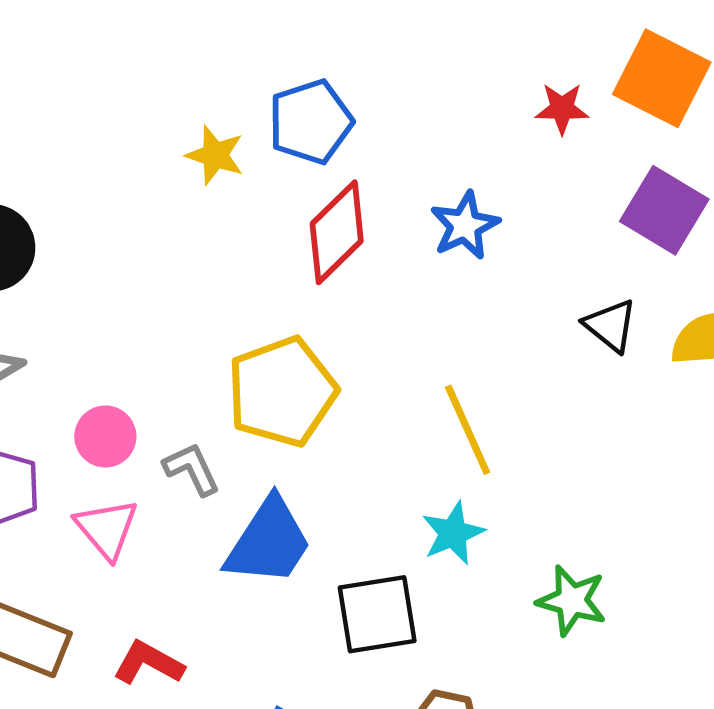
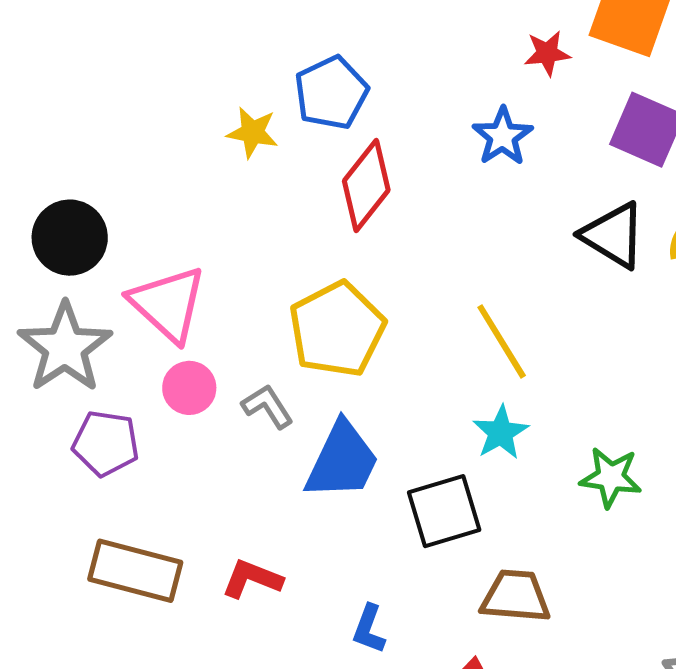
blue star: (465, 226) -> (503, 136), moved
black triangle: (610, 325) -> (613, 235), size x1.4
pink triangle: (107, 529) -> (168, 304), moved, size x1.4

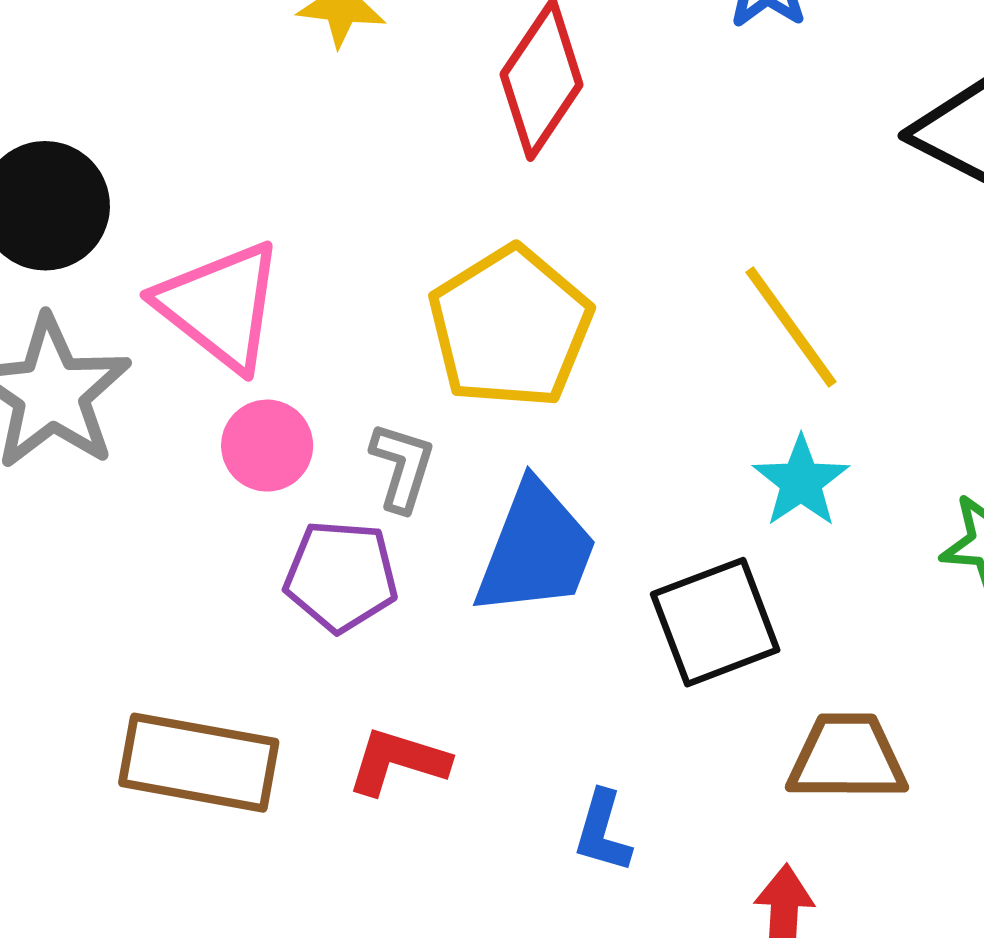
gray L-shape: (268, 406) -> (402, 467), turned 54
purple pentagon: (106, 443) -> (341, 576), moved

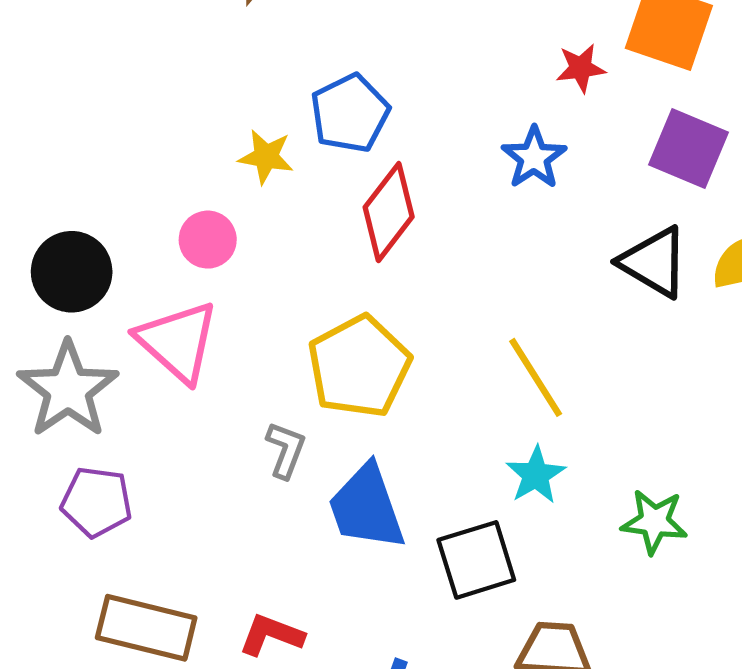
pink circle: (267, 446) -> (208, 240), moved
blue trapezoid: (536, 549) -> (366, 507), turned 136
purple pentagon: (341, 576) -> (97, 502), moved

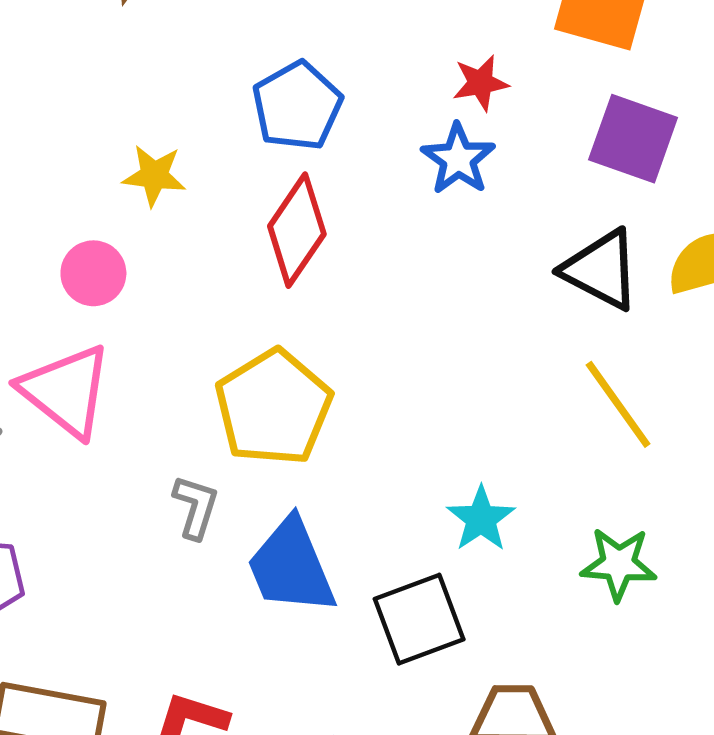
red star: (581, 68) -> (481, 83), moved
blue pentagon: (350, 113) -> (297, 106), moved
yellow line: (536, 377) -> (618, 404), moved

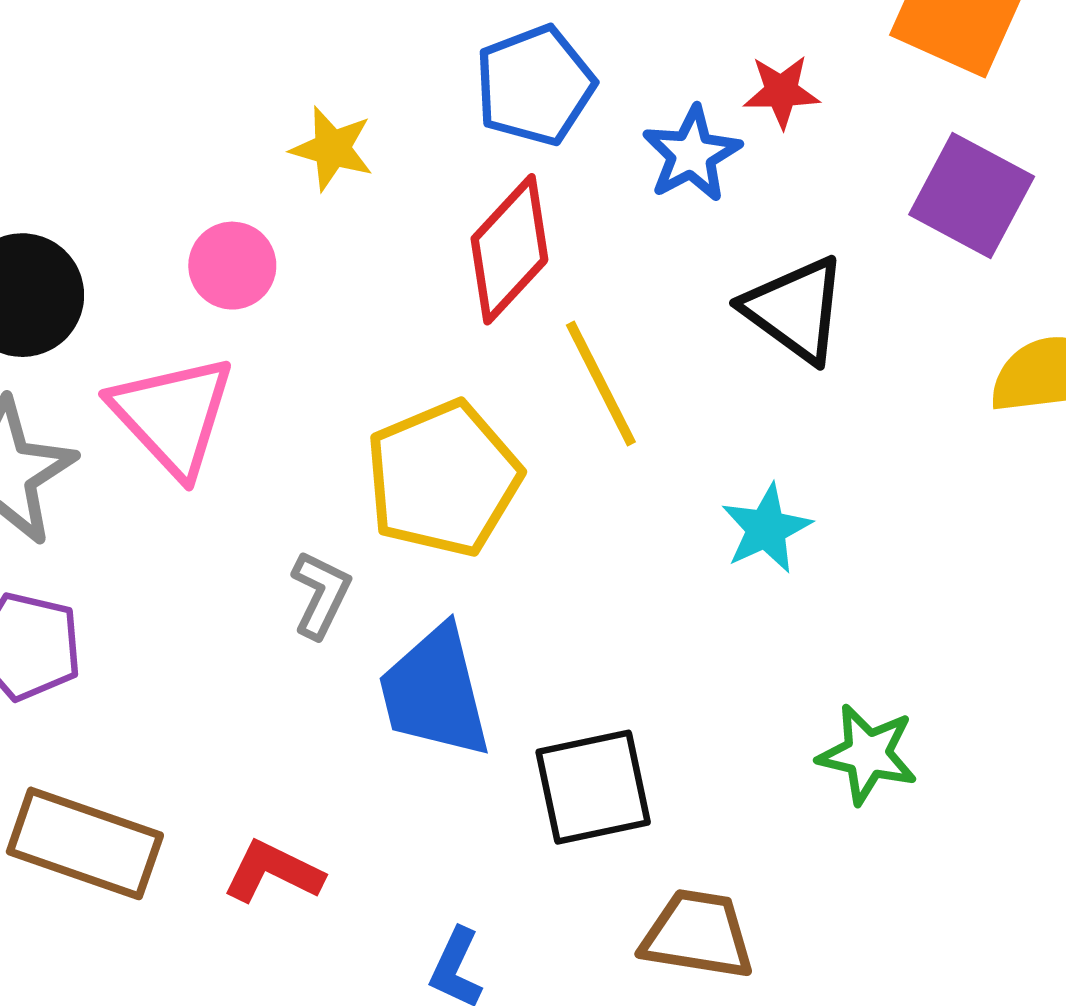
blue star: (458, 159) -> (692, 154), moved
black triangle: (601, 270) -> (795, 309), moved
yellow line: (618, 404) -> (601, 384), moved
cyan star: (481, 519) -> (766, 529), moved

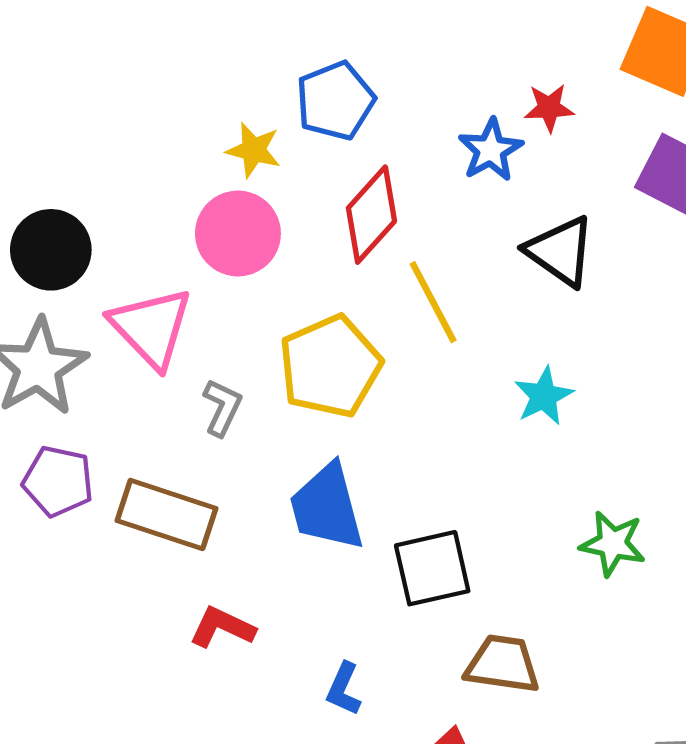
blue pentagon: (535, 85) -> (335, 101), moved
pink circle: (232, 266) -> (238, 233), moved, size x1.5
gray L-shape: (321, 594) -> (222, 407), moved
brown rectangle: (85, 843) -> (166, 515), moved

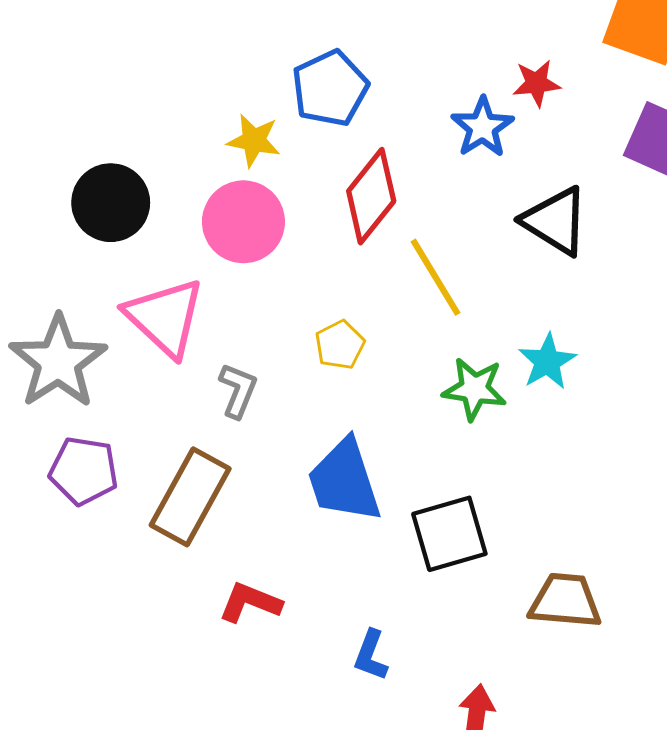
black circle: (51, 250) -> (111, 203), moved
yellow pentagon: (330, 366) -> (340, 345), size x0.5
brown rectangle: (166, 515) -> (190, 497), turned -76
green star: (613, 544) -> (474, 389), moved
brown trapezoid: (503, 664) -> (565, 601), moved

